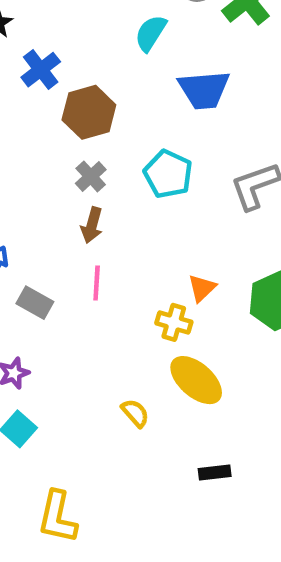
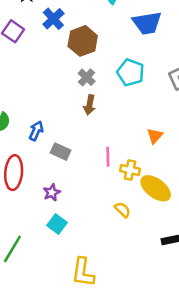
pink line: (97, 283) -> (108, 157), moved
yellow cross: (174, 322) -> (130, 170), moved

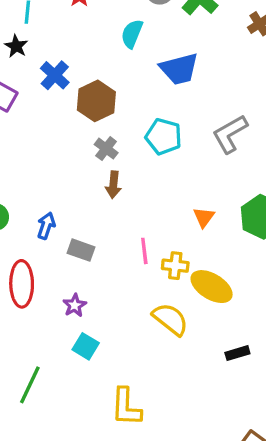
yellow semicircle: (122, 210) -> (170, 319), size x1.6

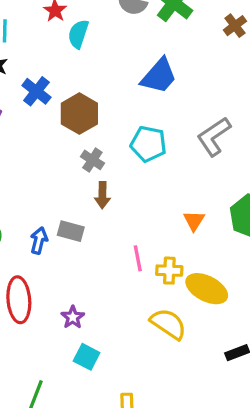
cyan semicircle: (132, 34) -> (78, 34), moved
blue trapezoid: (179, 69) -> (159, 76), turned -30
gray rectangle: (81, 250) -> (71, 231), moved

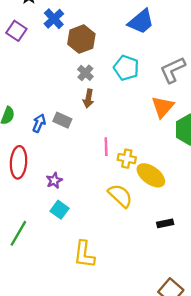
orange triangle: (194, 221) -> (163, 107), moved, size x1.5

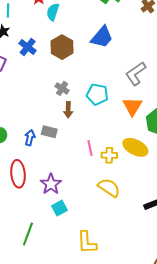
brown hexagon: (81, 39) -> (62, 47), moved
cyan pentagon: (126, 68) -> (97, 94), moved
yellow ellipse: (151, 175) -> (135, 147), moved
purple star: (54, 180) -> (51, 184), size x1.5
cyan square: (59, 210) -> (59, 208), turned 35

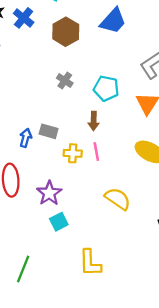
blue cross: (28, 47) -> (24, 18), moved
brown arrow: (68, 110) -> (94, 121), moved
yellow cross: (109, 155) -> (73, 153), moved
green line: (28, 234) -> (23, 269), moved

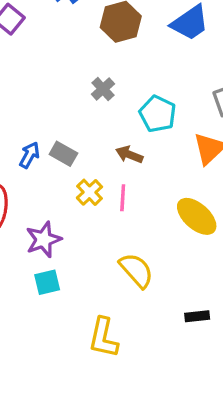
brown arrow: (94, 121) -> (129, 155), turned 96
yellow cross: (73, 153) -> (89, 192), turned 30
yellow L-shape: (90, 263) -> (103, 338), moved

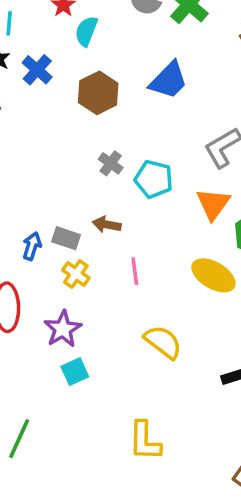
gray cross: (103, 89) -> (111, 163), moved
brown arrow: (129, 155) -> (107, 225), moved
yellow cross: (89, 192) -> (76, 274), moved
yellow L-shape: (103, 338) -> (145, 441), moved

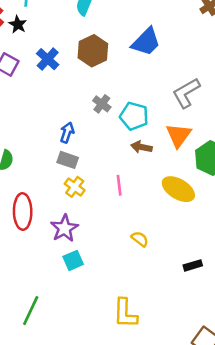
blue cross: (37, 70) -> (48, 59), moved
brown arrow: (107, 225) -> (141, 147), moved
blue arrow: (32, 246) -> (67, 132), moved
yellow semicircle: (163, 342) -> (140, 239), size x0.6

